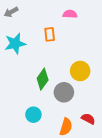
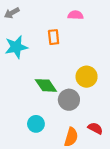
green diamond: (43, 79) -> (46, 85), turned -70

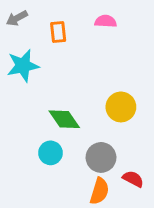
orange rectangle: (54, 37) -> (58, 32), moved
gray circle: (69, 100) -> (101, 157), moved
cyan circle: (36, 124) -> (50, 153), moved

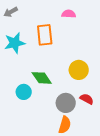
orange rectangle: (58, 32) -> (45, 35), moved, size x1.5
cyan circle: (50, 153) -> (24, 92), moved
red semicircle: (133, 179) -> (87, 99), moved

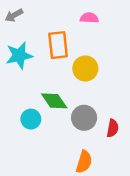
yellow circle: (79, 70) -> (85, 68), moved
red semicircle: (87, 99) -> (113, 128), turned 72
gray circle: (66, 103) -> (84, 118), moved

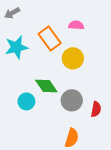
pink semicircle: (89, 18) -> (76, 25), moved
orange rectangle: (58, 45) -> (50, 38), turned -30

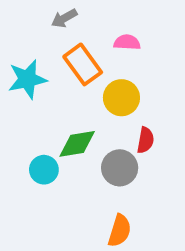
gray arrow: (12, 13) -> (64, 18), moved
green diamond: (46, 86) -> (77, 144), turned -65
red semicircle: (96, 109) -> (145, 140), moved

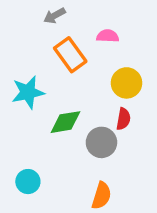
cyan star: (27, 79) -> (28, 92), moved
yellow circle: (121, 98) -> (127, 83), moved
cyan circle: (44, 170) -> (28, 182), moved

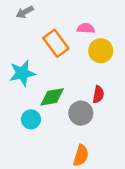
gray arrow: (55, 16) -> (25, 12), moved
yellow circle: (127, 83) -> (101, 51), moved
cyan circle: (28, 182) -> (31, 119), moved

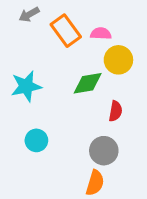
orange rectangle: (56, 43) -> (66, 31), moved
green diamond: (52, 97) -> (88, 83), moved
gray circle: (81, 113) -> (104, 151), moved

